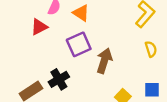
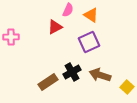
brown arrow: (104, 61) -> (100, 75), moved, turned -90

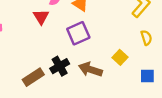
red triangle: (55, 27) -> (41, 17), turned -35
yellow square: (127, 87) -> (120, 57), moved

